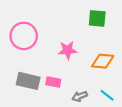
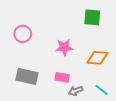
pink circle: (24, 36) -> (23, 34), size x0.7
pink rectangle: (53, 82) -> (62, 77), moved

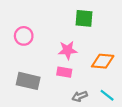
green square: (92, 17) -> (84, 18), moved
pink rectangle: (62, 77) -> (64, 72), moved

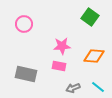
green square: (84, 18) -> (90, 17), moved, turned 30
pink circle: (24, 36) -> (24, 24), moved

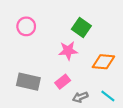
green square: (90, 17) -> (81, 28), moved
pink rectangle: (59, 66) -> (63, 82), moved, turned -48

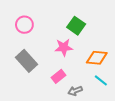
gray rectangle: (28, 82) -> (26, 61), moved, turned 35
cyan line: (108, 96) -> (101, 80), moved

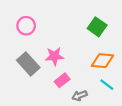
green square: (76, 26) -> (97, 27), moved
pink star: (64, 47) -> (54, 56), moved

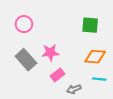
green square: (97, 27) -> (90, 25), turned -30
cyan line: (107, 85) -> (99, 79), turned -32

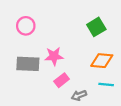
green square: (90, 25) -> (96, 27), turned -36
gray rectangle: (26, 60) -> (28, 64), turned -45

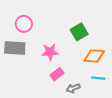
green square: (96, 27) -> (79, 32), moved
gray rectangle: (28, 64) -> (15, 48), moved

